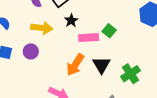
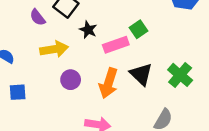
green square: (109, 31) -> (139, 29), turned 32
purple circle: (31, 51) -> (71, 80), moved

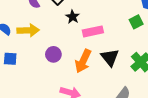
green square: (139, 29) -> (136, 22), moved
yellow arrow: (54, 49) -> (28, 30), moved

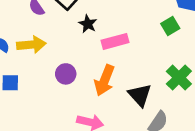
black triangle: (110, 57) -> (140, 95), moved

